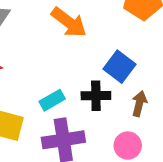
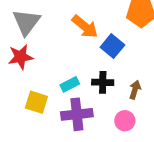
blue square: (120, 67) -> (112, 46), moved

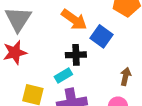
black cross: (103, 82) -> (76, 55), moved

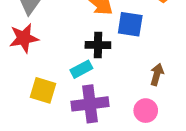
blue square: (101, 36) -> (130, 24), turned -30

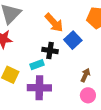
blue square: (130, 24) -> (73, 40), turned 30
pink circle: (146, 111) -> (88, 95), moved

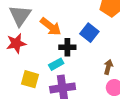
orange arrow: (54, 23) -> (51, 27), moved

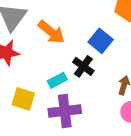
black cross: (67, 47) -> (83, 66), moved, turned 35

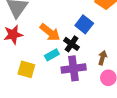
orange arrow: (51, 32) -> (50, 32), moved
purple cross: (65, 111) -> (74, 68), moved

